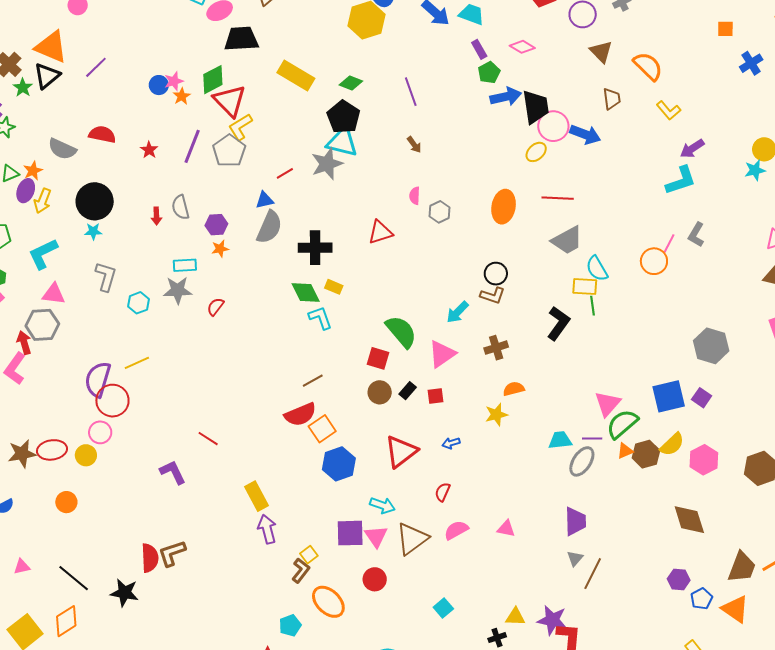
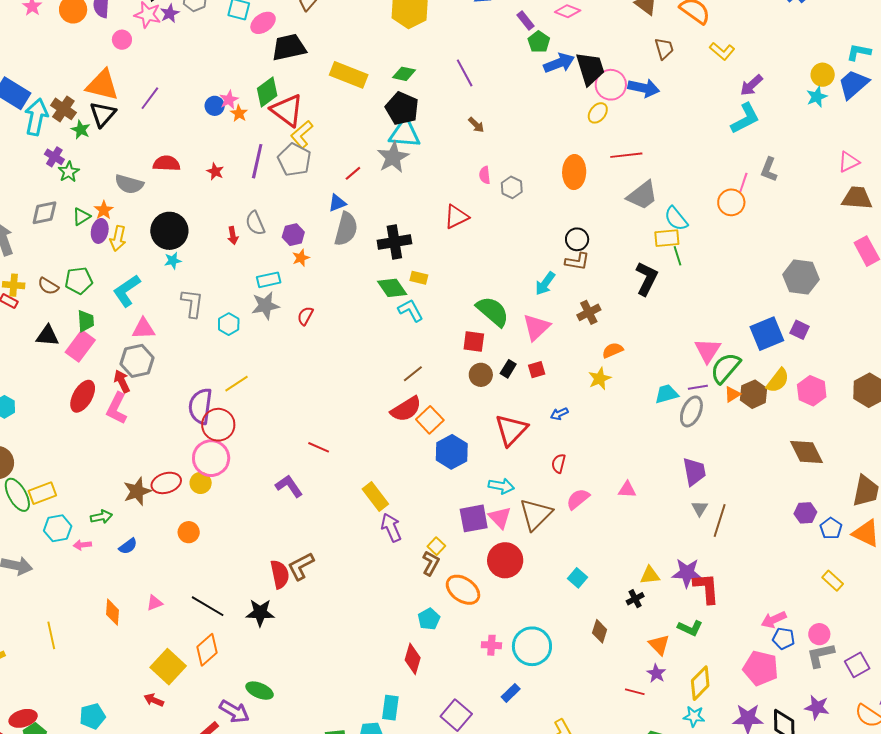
pink circle: (100, 432) -> (211, 458), size x1.6
red circle: (375, 579) -> (505, 560), size x1.5

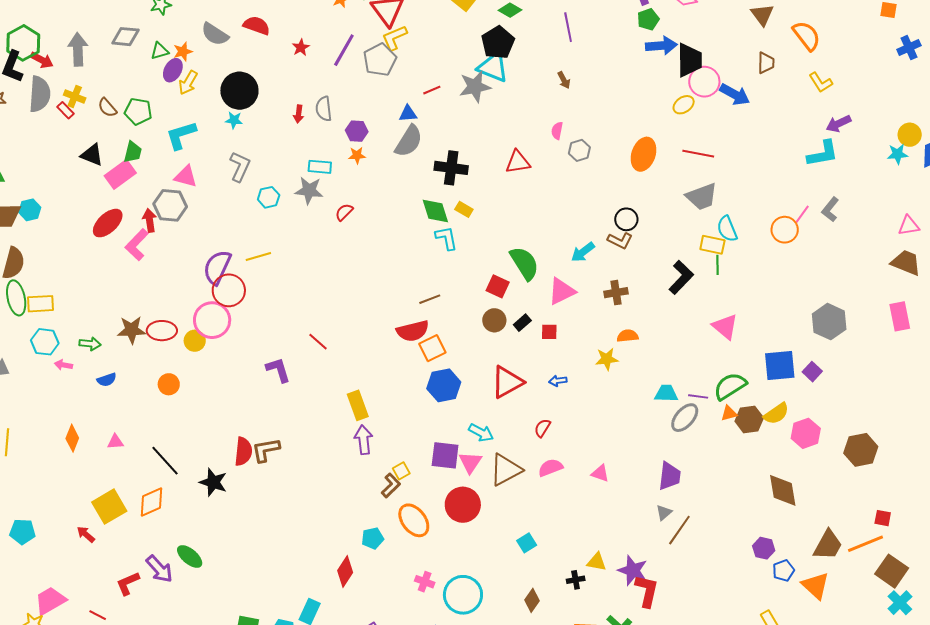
pink triangle: (708, 350) -> (725, 327), moved, turned -40

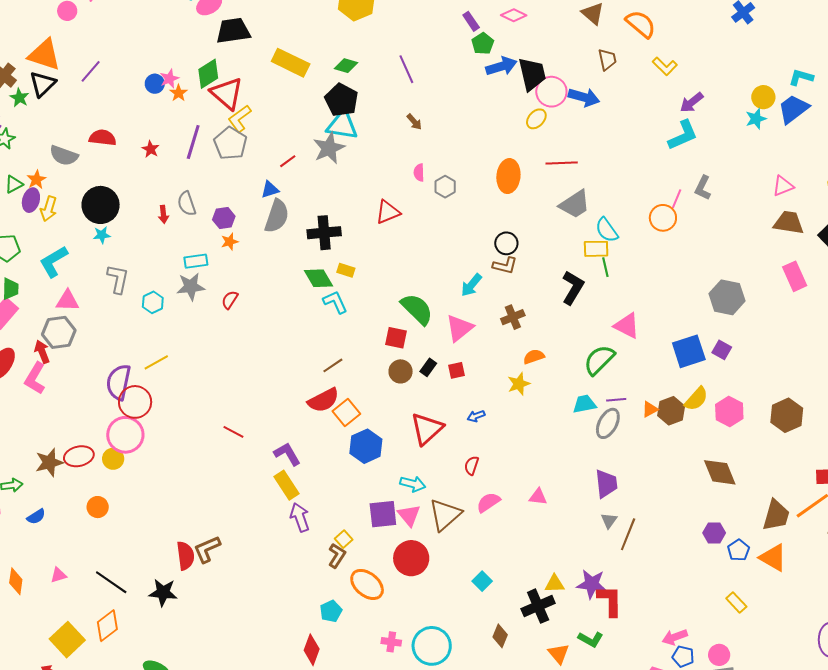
purple L-shape: (278, 370) -> (287, 454), moved
green semicircle: (730, 386) -> (599, 360), moved
black cross: (576, 580) -> (538, 606), size x1.8

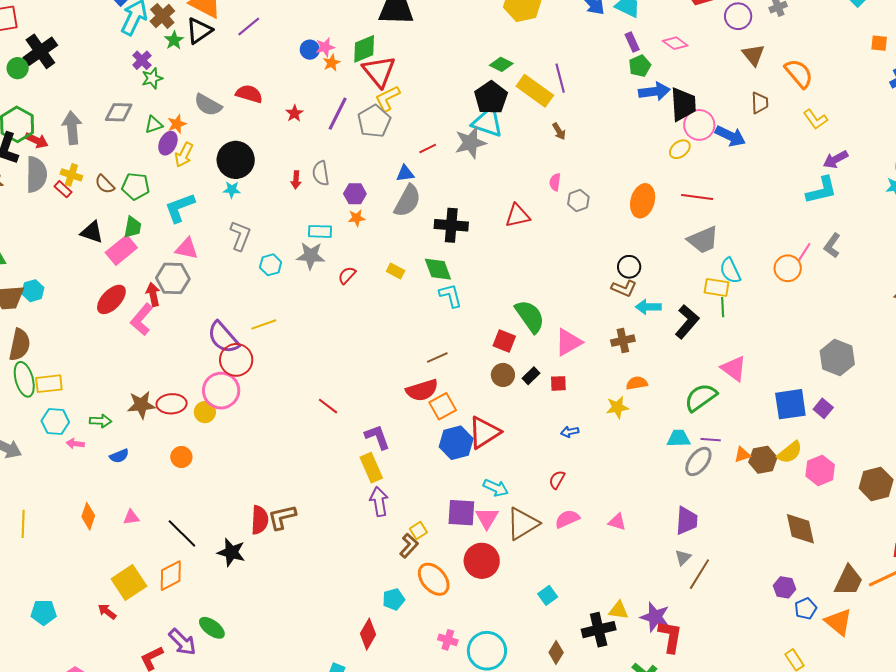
yellow rectangle: (291, 63) -> (535, 91), moved
yellow rectangle: (346, 270) -> (396, 271), moved
cyan arrow: (471, 285) -> (648, 307), moved, turned 40
purple semicircle: (119, 382) -> (223, 338), turned -63
red triangle: (427, 429) -> (484, 432), moved

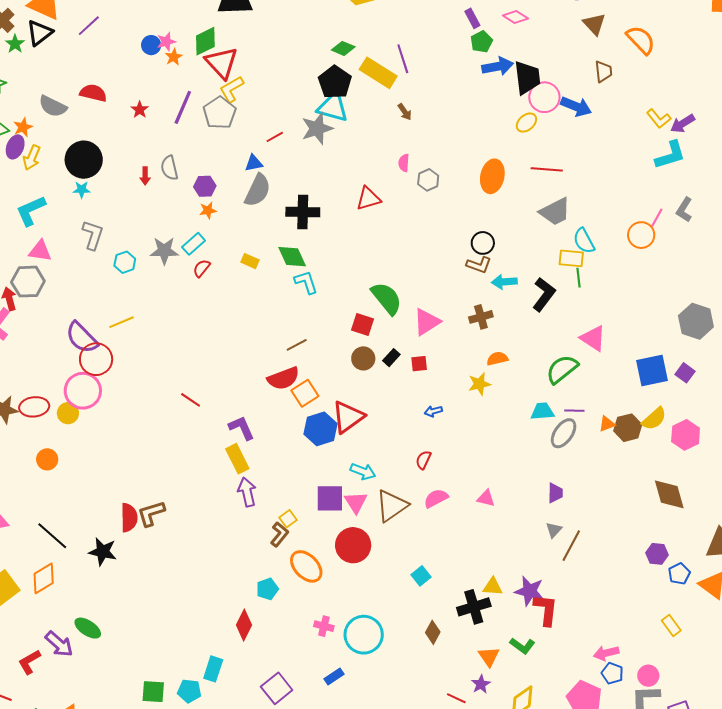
yellow L-shape: (815, 119) -> (659, 119), moved
cyan rectangle: (320, 231) -> (194, 244), moved, turned -40
purple trapezoid: (687, 521) -> (555, 493), size x0.7

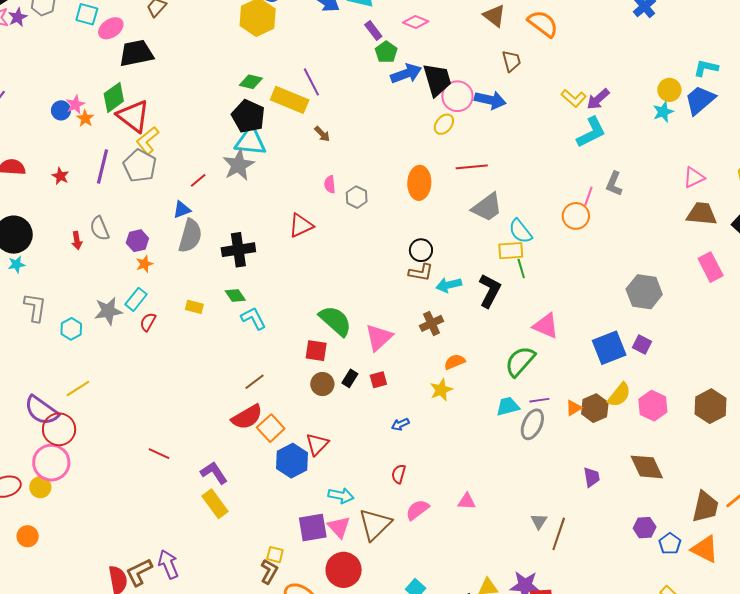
green diamond: (292, 257) -> (235, 295), size x0.7
red triangle: (348, 417) -> (317, 444), size x0.7
purple arrow: (247, 492) -> (168, 564), moved
purple trapezoid: (555, 493) -> (592, 477), moved
yellow square: (288, 519) -> (275, 555), turned -30

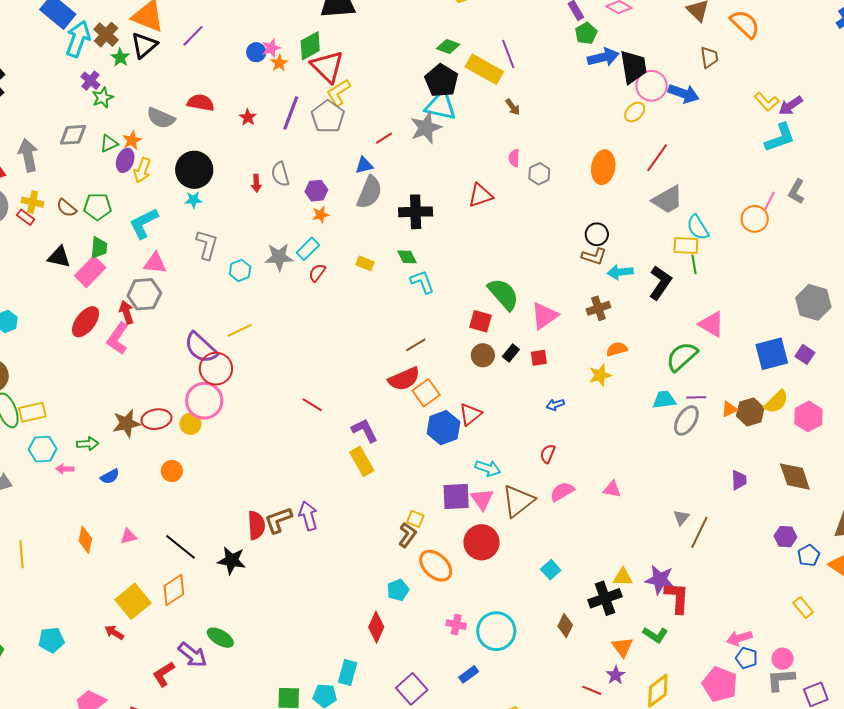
red line: (472, 167) -> (657, 158), turned -56

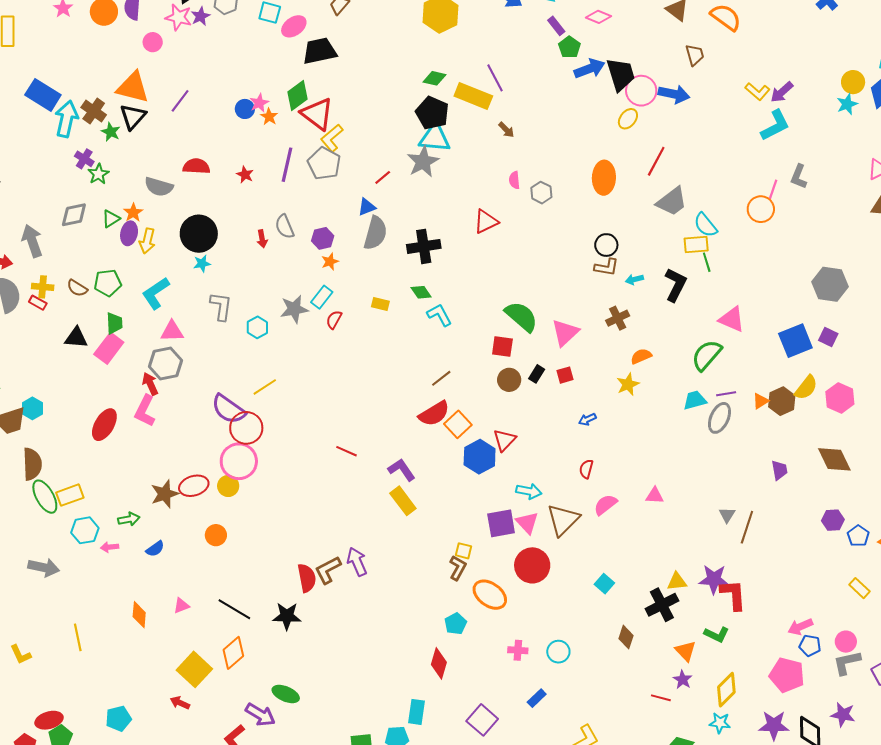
cyan arrow: (620, 272) -> (634, 279), size x0.7
red ellipse: (86, 322) -> (104, 425), moved
cyan circle: (496, 631) -> (558, 652), size x0.6

